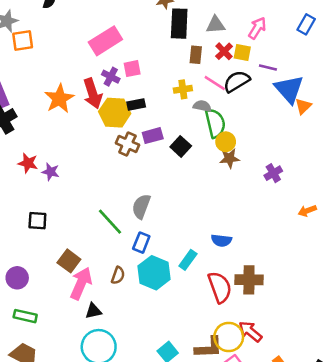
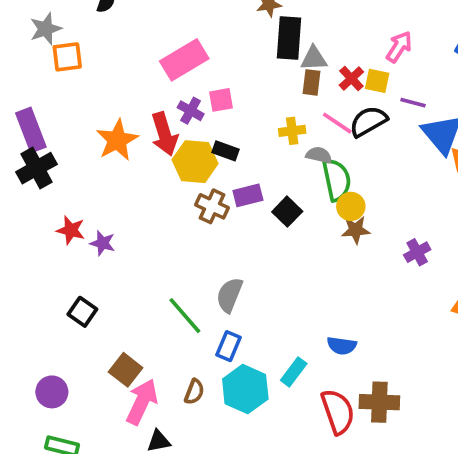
gray triangle: (216, 25) -> (314, 59), moved
black rectangle: (136, 104) -> (226, 151), turned 30
black square: (37, 221) -> (82, 312), turned 30

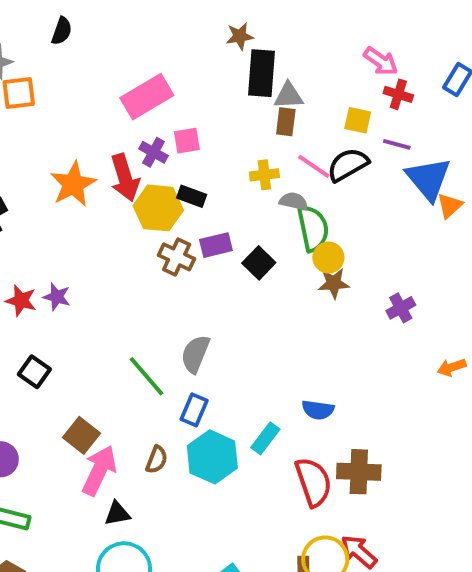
pink arrow: (399, 47) -> (381, 61), moved, turned 92
red cross: (351, 79) -> (398, 94), moved, turned -30
red star: (71, 230) -> (21, 301), moved

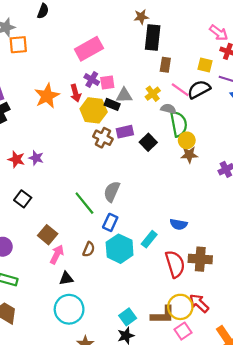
gray triangle: (289, 96) -> (124, 95), moved
pink square: (187, 141) -> (107, 83), moved
yellow cross: (264, 175) -> (153, 94), turned -32
red arrow: (125, 178) -> (76, 93), size x0.7
pink arrow: (99, 470) -> (57, 254), size x0.7

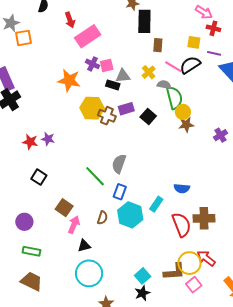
red arrow: (76, 93) -> (70, 20), moved
orange star: (47, 96) -> (69, 80), moved, turned -30
yellow hexagon: (94, 110) -> (92, 108), moved

